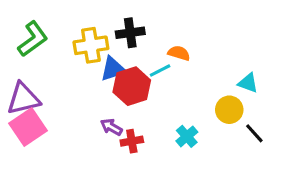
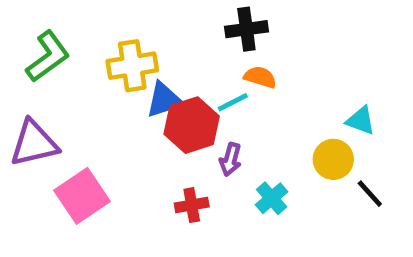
black cross: (130, 33) -> (246, 29), moved
pink square: (28, 127) -> (82, 196), moved
purple arrow: (111, 127) -> (230, 159), moved, turned -105

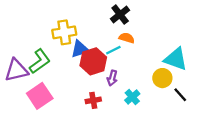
black cross: (246, 29) -> (120, 14), turned -30
green L-shape: (48, 57) -> (40, 61), moved
cyan triangle: (361, 121) -> (176, 59), size x1.6

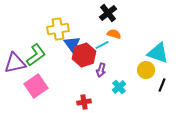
blue triangle: (80, 49) -> (72, 44), turned -48
black line: (180, 95) -> (162, 85), turned 64
red cross: (93, 100) -> (84, 102), moved

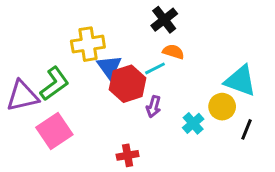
cyan cross: (119, 87) -> (193, 123), moved

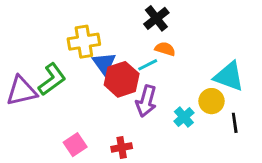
purple arrow: (154, 107) -> (146, 101), size x1.5
black line: (247, 129) -> (235, 123), turned -30
pink square: (54, 131) -> (75, 145), moved, size x0.7

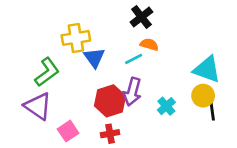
red hexagon: (122, 79) -> (110, 101), moved
purple triangle: (21, 91) -> (38, 106), moved, turned 48
yellow circle: (211, 101) -> (203, 96), moved

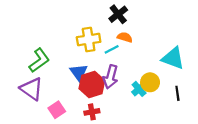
yellow cross: (76, 38) -> (89, 40), moved
blue triangle: (94, 58) -> (79, 72), moved
yellow circle: (203, 96) -> (150, 82), moved

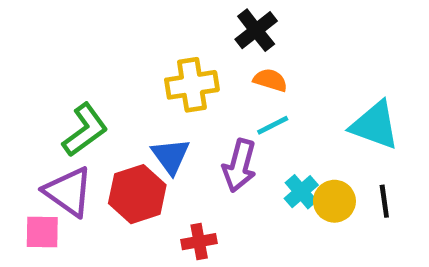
cyan line: (112, 49) -> (273, 125), moved
yellow circle: (150, 82) -> (334, 201), moved
red hexagon: (92, 84) -> (137, 194), moved
pink square: (57, 110) -> (42, 232), moved, turned 35

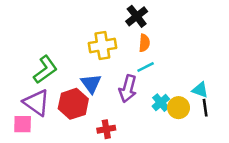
orange semicircle: (270, 80) -> (144, 43), turned 78
cyan triangle: (375, 125) -> (200, 90), moved, size x0.6

